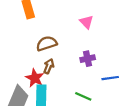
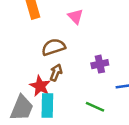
pink triangle: (86, 22) -> (75, 17), moved

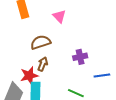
red star: (40, 86) -> (29, 76), turned 30

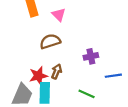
pink triangle: (59, 16) -> (59, 15), moved
brown arrow: (43, 64) -> (57, 71), moved

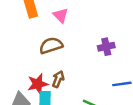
purple cross: (91, 56) -> (106, 47), moved

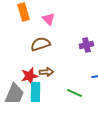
brown arrow: (58, 79) -> (46, 72), turned 64

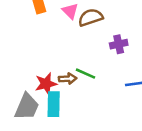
brown semicircle: (40, 44) -> (91, 17), moved
green line: (74, 93) -> (85, 74), moved

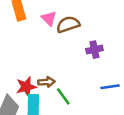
green line: (85, 74) -> (63, 96), moved, turned 30

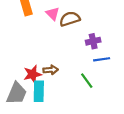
blue line: (110, 87) -> (102, 59), moved
green line: (63, 96) -> (87, 81), moved

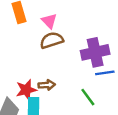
brown semicircle: (70, 19) -> (52, 40), moved
purple cross: (93, 41) -> (95, 52), size x1.6

